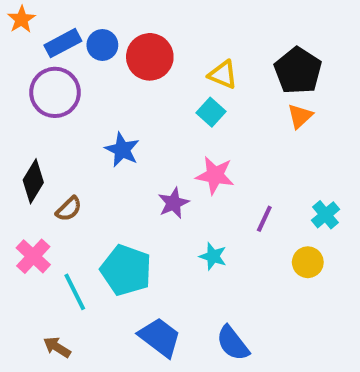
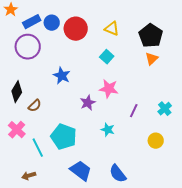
yellow triangle: (223, 75) -> (112, 29), moved
yellow circle: (308, 262) -> (156, 141), moved
brown arrow: (57, 347) -> (29, 176), turned -48

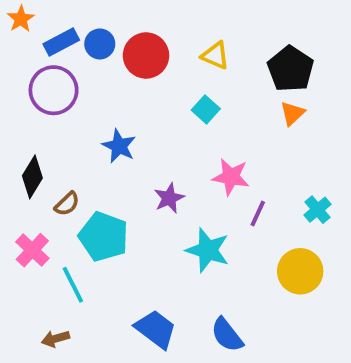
pink star: (109, 89) -> (231, 177), moved
cyan star: (108, 130) -> (208, 250), size x1.6
cyan pentagon: (64, 137) -> (104, 237), moved
yellow circle: (156, 141) -> (300, 271), size x1.5

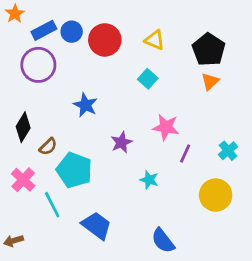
cyan star: (208, 250) -> (149, 180), size x0.6
blue trapezoid: (156, 329) -> (97, 225), moved
brown arrow: (55, 339) -> (13, 241), moved

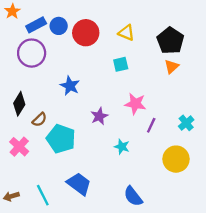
cyan square: (148, 79) -> (121, 64), turned 35
cyan line: (52, 205) -> (43, 195), moved

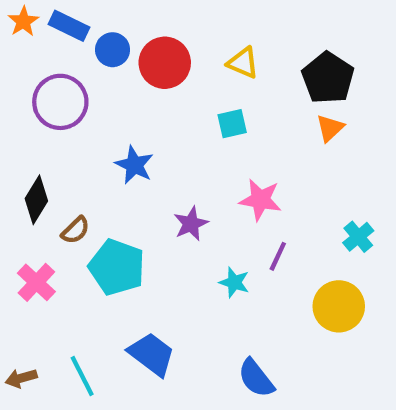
blue rectangle: (36, 25) -> (69, 26), moved, turned 54
purple line: (151, 125) -> (278, 256), moved

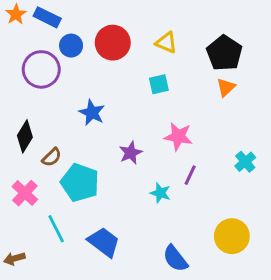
blue circle: (113, 50) -> (71, 46), moved
yellow circle: (339, 306) -> (232, 236), moved
cyan line: (82, 376) -> (56, 229), moved

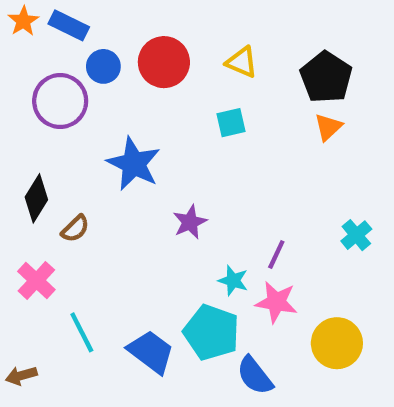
blue star: (92, 113) -> (134, 164), size x1.4
pink star: (178, 136) -> (276, 302), moved
cyan pentagon: (80, 183) -> (211, 332), moved

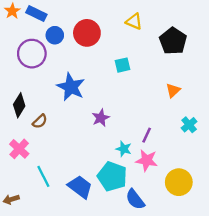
yellow triangle: (242, 62) -> (134, 21), moved
orange triangle: (328, 127) -> (173, 90), moved

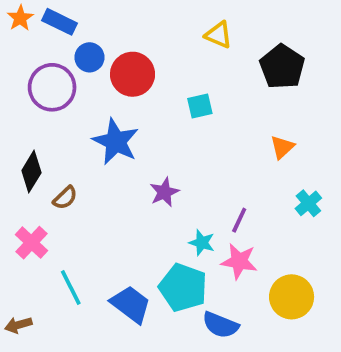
red circle: (87, 33) -> (133, 74), moved
blue semicircle: (135, 199) -> (220, 325), turned -30

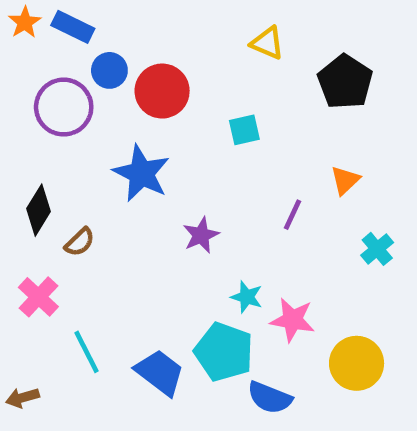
purple line: (239, 220) -> (292, 215), moved

